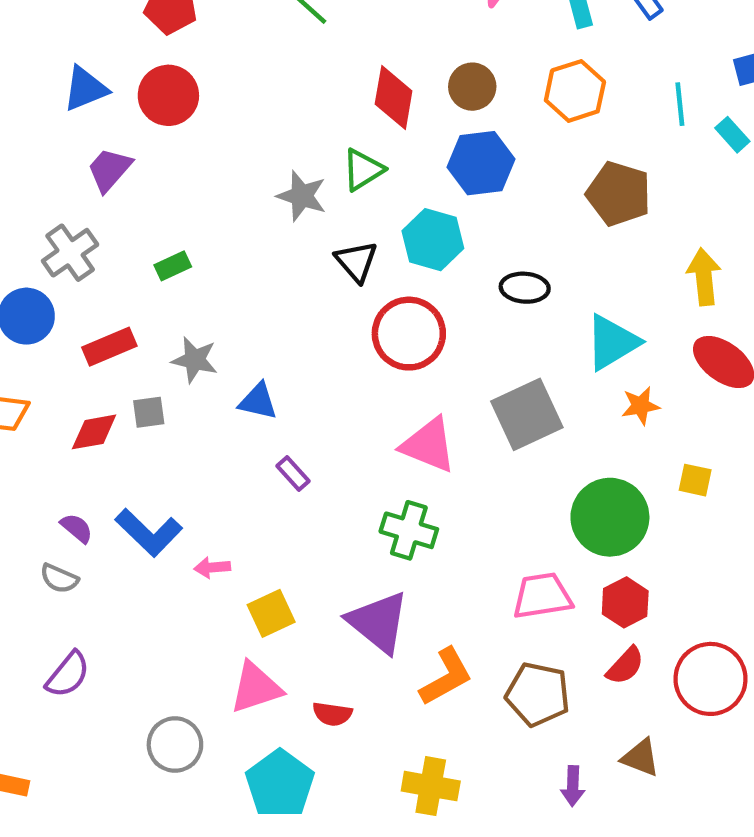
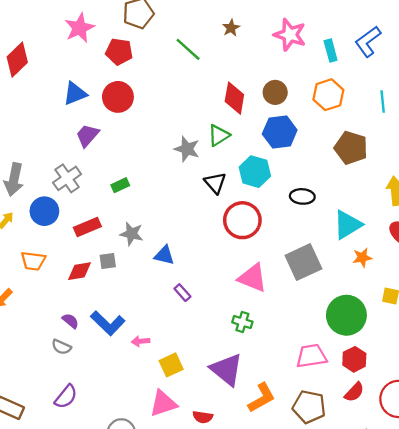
green cross: (409, 530) -> (242, 322), size x0.7

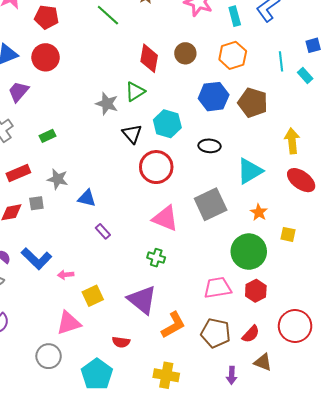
blue hexagon: (280, 132) -> (214, 97), moved
orange star: (362, 258) -> (259, 212), moved, turned -30
red semicircle: (354, 392) -> (251, 334), moved
pink triangle: (163, 403) -> (69, 323), moved

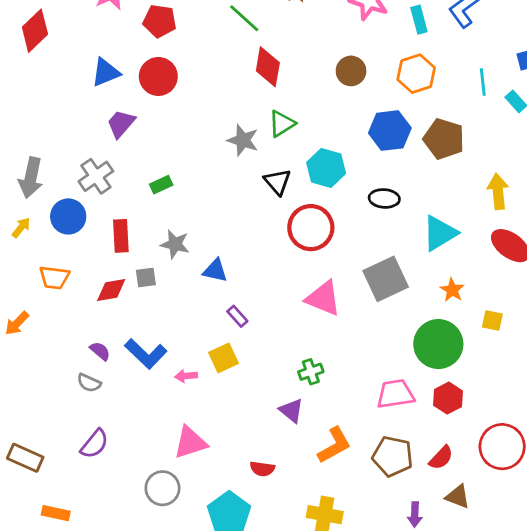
red diamond: (149, 58) -> (268, 67), moved
red rectangle: (18, 173) -> (121, 236), turned -70
green cross: (156, 258) -> (311, 372), moved, turned -36
yellow square: (93, 296) -> (223, 358), moved
purple triangle: (142, 300) -> (291, 411), size x0.6

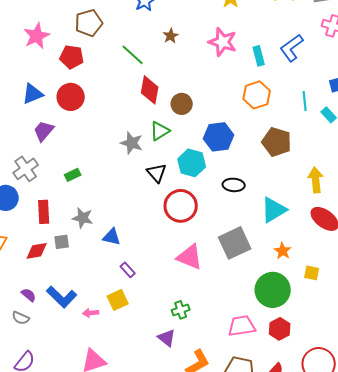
brown circle: (351, 71) -> (182, 104), moved
blue hexagon: (390, 131) -> (219, 137), moved

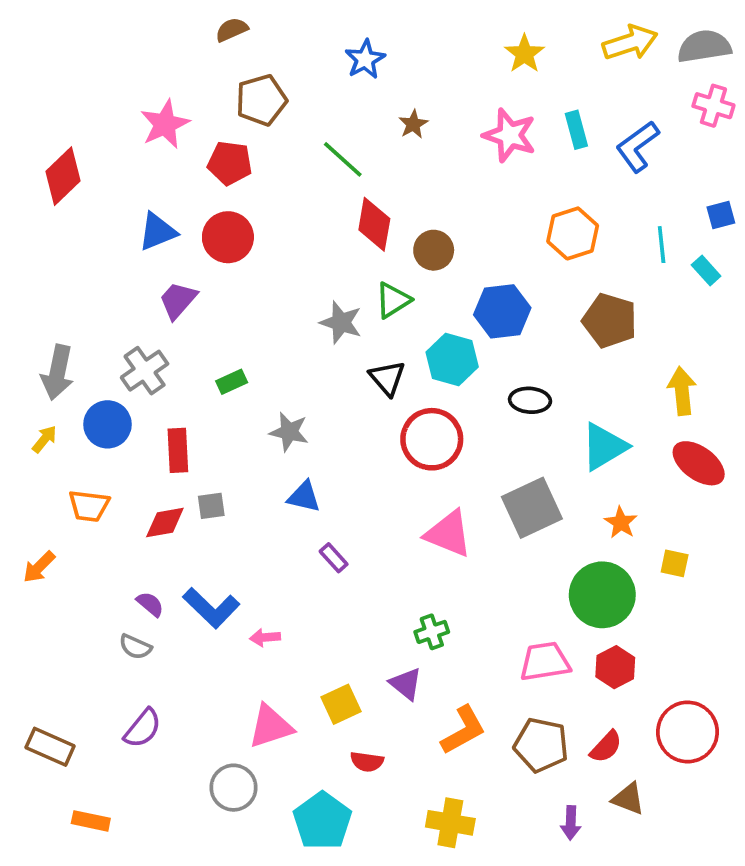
cyan rectangle: (259, 56) -> (576, 130), moved
gray star: (83, 218) -> (289, 432), moved
yellow square: (118, 300) -> (341, 704), moved

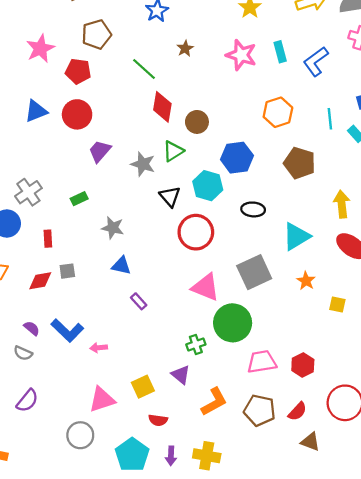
purple trapezoid: (178, 300) -> (100, 151), moved
red rectangle: (178, 450) -> (48, 239), size x0.7
green circle: (602, 595) -> (233, 323), moved
purple arrow: (571, 823) -> (171, 456), moved

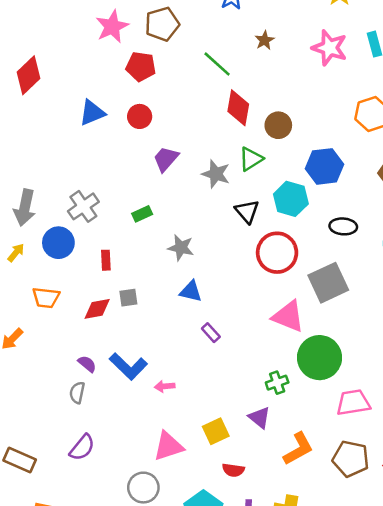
pink star: (40, 48) -> (112, 27), moved
red circle: (77, 114) -> (140, 116), size x0.7
gray square: (254, 272) -> (328, 283), moved
gray semicircle: (23, 353) -> (77, 393), turned 78

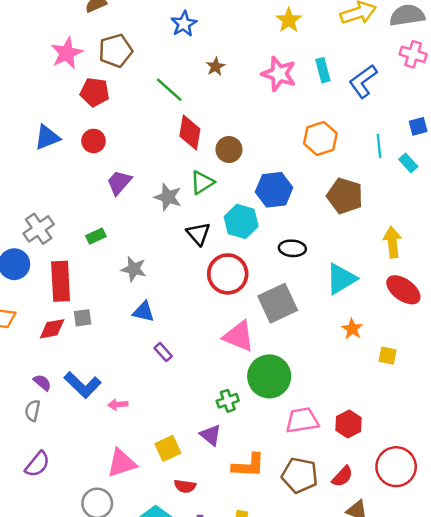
red rectangle: (106, 260) -> (61, 281), size x2.0
orange L-shape: (298, 449) -> (248, 465), turned 32

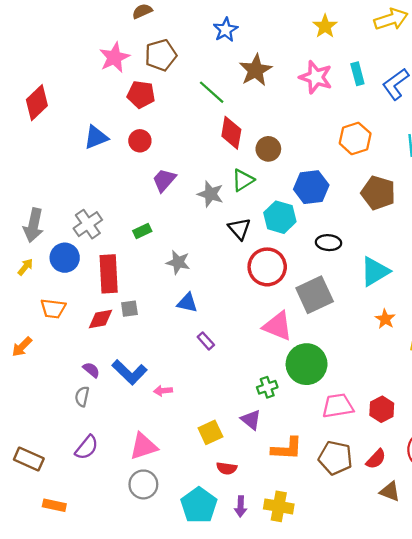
brown star: (216, 67) -> (256, 70), size x1.8
pink triangle: (122, 463) -> (143, 446), moved

